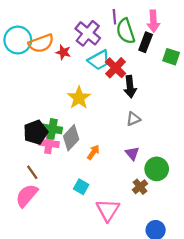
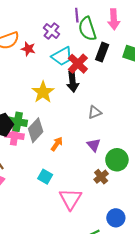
purple cross: (88, 33) -> (51, 31), size x0.7
black rectangle: (146, 42) -> (102, 52), moved
black arrow: (130, 87) -> (73, 82), moved

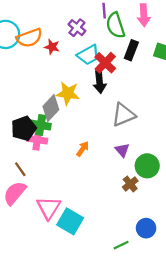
yellow star: (43, 92) -> (68, 93), turned -30
gray triangle: (95, 112) -> (123, 115), size x1.6
gray diamond: (36, 130) -> (51, 108), moved
cyan square: (45, 177) -> (70, 221), moved, size x1.6
pink triangle: (70, 199) -> (49, 208), moved

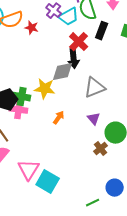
cyan trapezoid: (88, 55) -> (69, 17), moved
yellow star: (68, 93) -> (45, 89), moved
gray diamond: (51, 108) -> (63, 72), moved, turned 35

